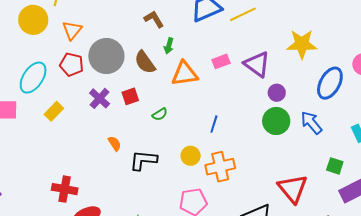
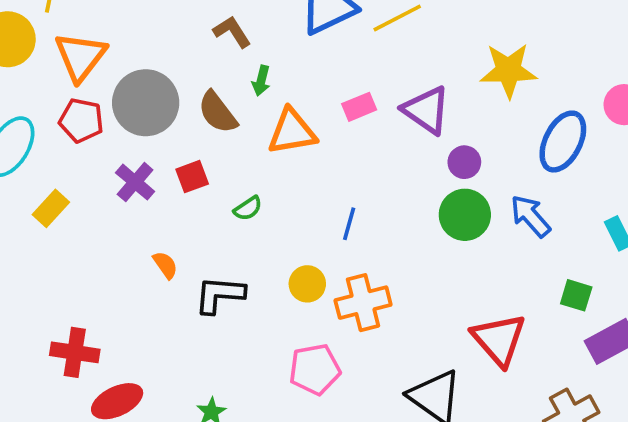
orange triangle: (72, 30) -> (80, 56), size x1.4

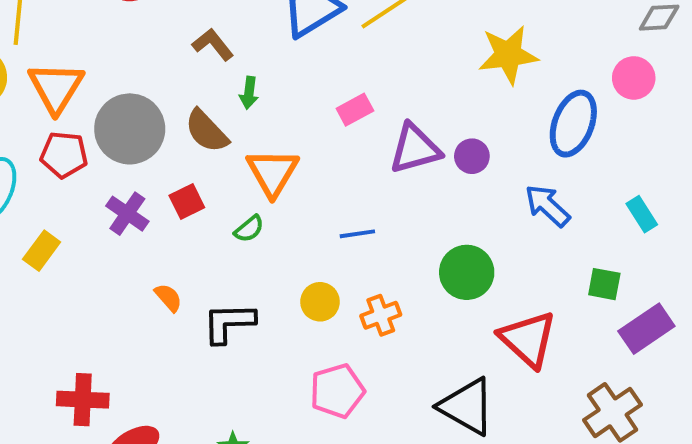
purple triangle: (426, 110) -> (415, 149), moved, turned -44
orange triangle: (292, 132) -> (272, 172), moved, turned -44
green circle: (465, 215) -> (467, 272), moved
blue line: (349, 224) -> (357, 234), turned 72
orange cross: (363, 303) -> (381, 315), size x0.7

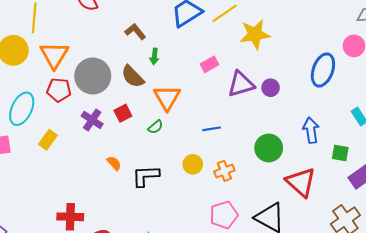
yellow star: (508, 55) -> (255, 34), moved
blue arrow: (547, 206) -> (311, 130), moved, turned 40
pink pentagon: (337, 391) -> (224, 215), moved

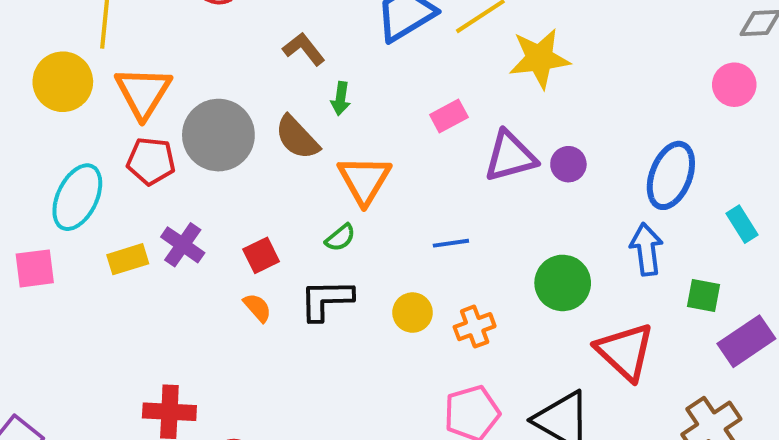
blue ellipse: (323, 70) -> (671, 175), moved
red square: (123, 113) -> (261, 255), moved
purple cross: (92, 120) -> (183, 245), moved
yellow rectangle: (48, 140) -> (128, 259), turned 36
black L-shape: (146, 176) -> (326, 300), moved

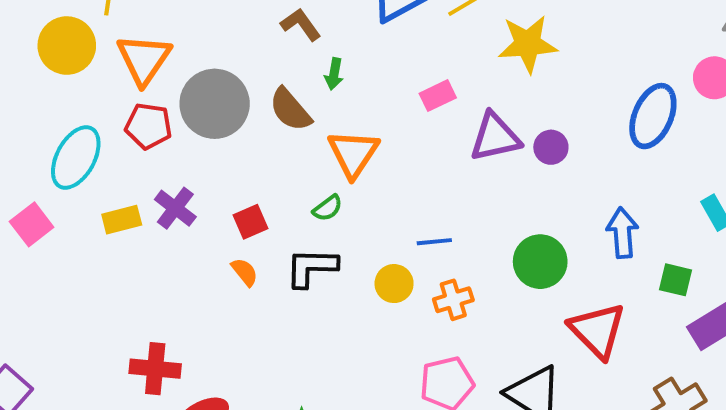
blue ellipse: (671, 175) -> (653, 116), moved
blue line: (451, 243) -> (434, 242), moved
pink square: (35, 268) -> (32, 224), turned -33

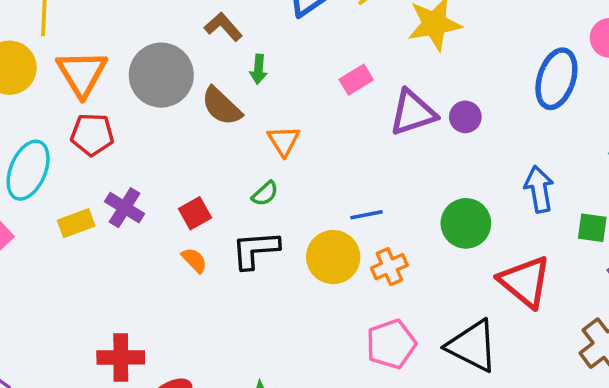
gray circle: (215, 104) -> (161, 75), moved
orange triangle: (353, 153) -> (284, 141), size x0.7
yellow circle: (394, 284) -> (333, 257), size x1.5

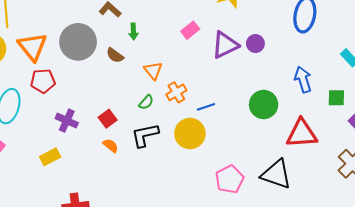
brown semicircle: (221, 106) -> (115, 55), size x0.7
yellow rectangle: (76, 223) -> (50, 157), moved
orange cross: (389, 267) -> (176, 92), moved
red triangle: (525, 282) -> (302, 134), turned -36

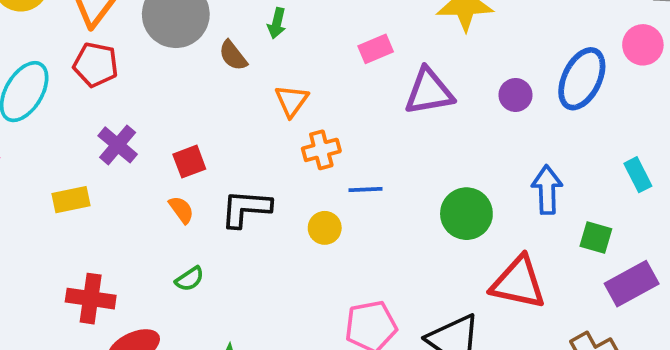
purple circle: (255, 44) -> (515, 95), moved
green semicircle: (146, 102) -> (190, 279), moved
yellow circle: (190, 134) -> (325, 228), size x0.6

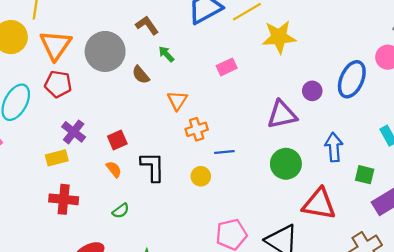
green arrow: (277, 23) -> (166, 54), turned 126
purple triangle: (429, 92) -> (282, 115), moved
yellow rectangle: (71, 200) -> (57, 158), moved
black L-shape: (246, 208) -> (153, 167), turned 88
red cross: (91, 299) -> (64, 199), moved

